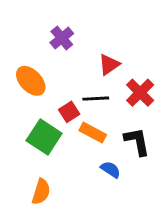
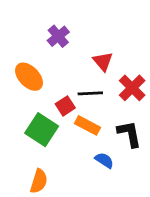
red triangle: (109, 65) -> (103, 61), turned -35

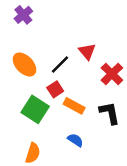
purple cross: (58, 36) -> (23, 15), moved
black line: (90, 93) -> (60, 64), moved, turned -42
blue semicircle: (104, 160) -> (75, 140), moved

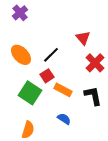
red triangle: (87, 52) -> (83, 38), moved

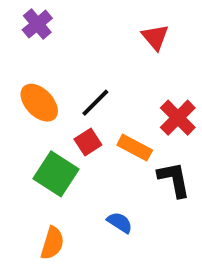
red triangle: (83, 38) -> (155, 37), moved
orange rectangle: (63, 90) -> (135, 148), moved

